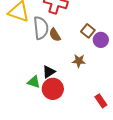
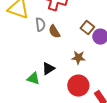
gray semicircle: (41, 28) -> (40, 25), size x0.6
red circle: (53, 89) -> (78, 86), moved

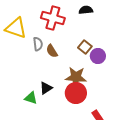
brown star: (78, 58) -> (76, 77), size x1.5
red circle: (78, 86) -> (76, 93), moved

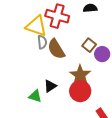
yellow triangle: (16, 28) -> (36, 26), moved
brown semicircle: (52, 51) -> (56, 49), size x1.5
brown star: (76, 77) -> (80, 75), turned 30

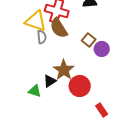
brown semicircle: (56, 49) -> (59, 28), moved
brown star: (80, 75) -> (64, 70), moved

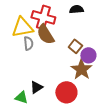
yellow triangle: (36, 21) -> (22, 27), turned -30
brown star: (64, 70) -> (81, 69), moved

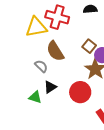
brown semicircle: (45, 34) -> (55, 51), moved
gray semicircle: (28, 43) -> (41, 66), moved, turned -40

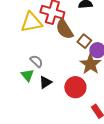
brown semicircle: (55, 51) -> (64, 29), moved
green triangle: (35, 97) -> (27, 75), moved, turned 32

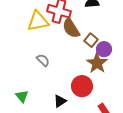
green triangle: (27, 75) -> (22, 96), moved
black triangle: (45, 82) -> (60, 101), moved

